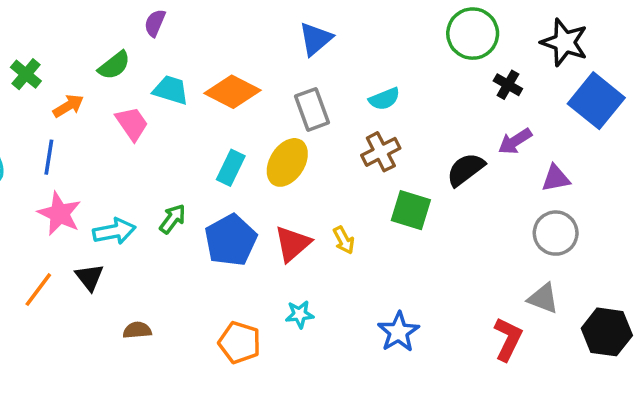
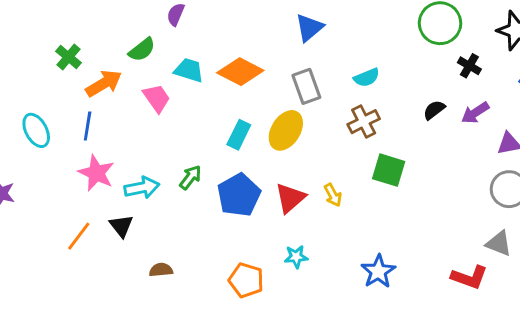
orange arrow: (68, 106) -> (104, 83), size x1.4
black semicircle: (466, 169) -> (434, 110), moved, size x0.7
red L-shape: (508, 339) -> (469, 277), turned 84

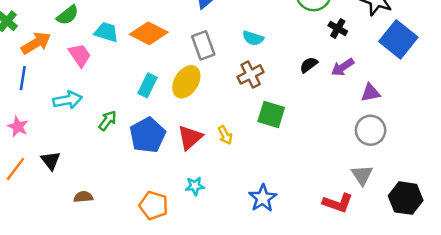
cyan semicircle: (367, 78) -> (253, 38), turned 40
pink star: (96, 173) -> (18, 127), moved, size x0.7
cyan arrow: (142, 188) -> (68, 100), moved
gray triangle: (499, 243) -> (362, 175), turned 35

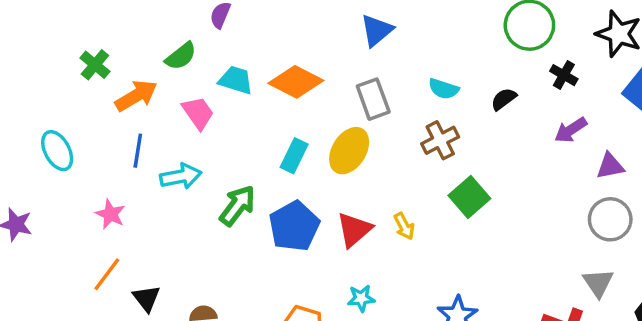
black semicircle: (309, 65) -> (504, 99), moved
blue line: (23, 78) -> (138, 151), moved
green square: (271, 114) -> (469, 197), turned 32
green arrow: (108, 121) -> (237, 206), size x1.4
black triangle: (51, 161) -> (146, 298), moved

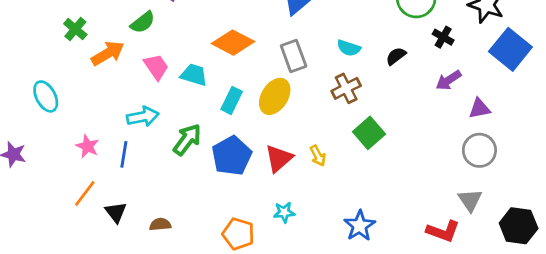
cyan trapezoid: (236, 80) -> (194, 75), moved
blue line: (138, 151) -> (124, 154), moved

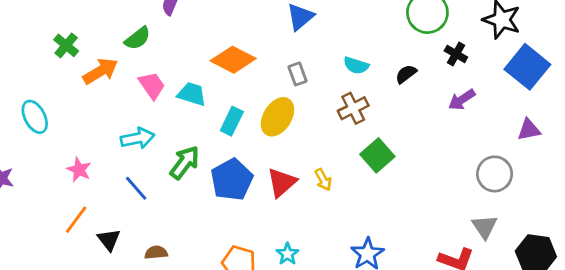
gray rectangle: (294, 56) -> (297, 74), size x0.7
purple triangle: (479, 109) -> (529, 130), moved
blue line: (124, 154) -> (136, 188), moved, turned -50
cyan star: (284, 212) -> (287, 254), moved, turned -30

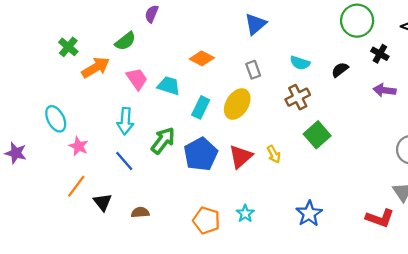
orange diamond: (233, 60) -> (202, 58), size x0.7
purple arrow: (462, 100) -> (384, 90), turned 40
cyan ellipse: (35, 117) -> (56, 119), moved
cyan arrow: (138, 138) -> (125, 121), turned 105

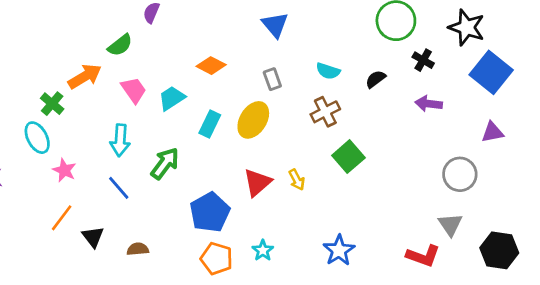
blue triangle: (255, 24) -> (275, 25), turned -30
green cross: (68, 47) -> (52, 104), moved
cyan trapezoid: (169, 86) -> (172, 98), turned -50
blue pentagon: (201, 154) -> (210, 212), moved

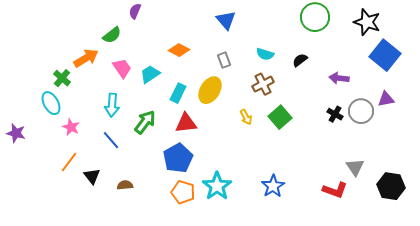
black cross: (423, 60) -> (335, 114), moved
gray circle: (460, 174) -> (361, 111), moved
yellow arrow: (297, 180) -> (246, 117), moved
red triangle: (257, 182) -> (186, 123), moved, turned 35
cyan star: (263, 250) -> (217, 186), size x1.8

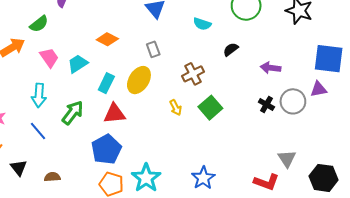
cyan semicircle: (265, 54) -> (202, 24), moved
blue square: (385, 55) -> (329, 59), moved, turned -32

